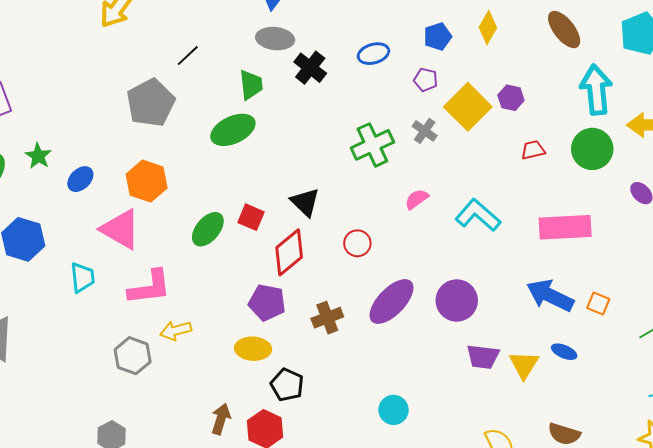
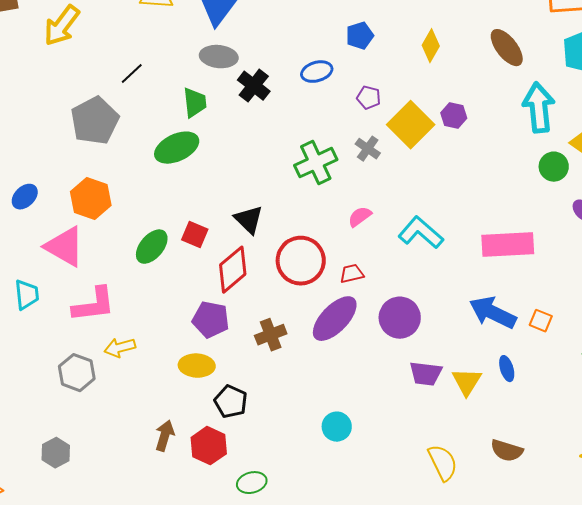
blue pentagon: (438, 37) -> (360, 36), moved
green circle: (592, 149) -> (554, 167), moved, size x0.7
red trapezoid: (533, 150) -> (352, 274), moved
red circle: (357, 243) -> (301, 261), size x1.8
blue ellipse: (564, 352) -> (507, 369), turned 50

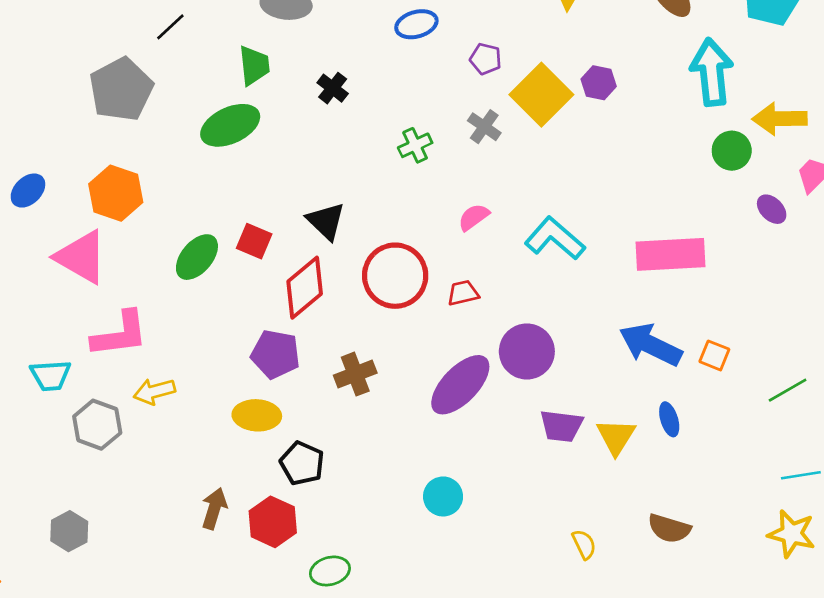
black cross: (254, 86) -> (333, 88), moved, size x0.7
green cross: (316, 163) -> (415, 145), size x0.6
cyan trapezoid: (27, 295) -> (51, 375), moved, turned 92
purple ellipse: (335, 319) -> (460, 385), moved
yellow semicircle: (443, 463) -> (584, 544), size x0.6

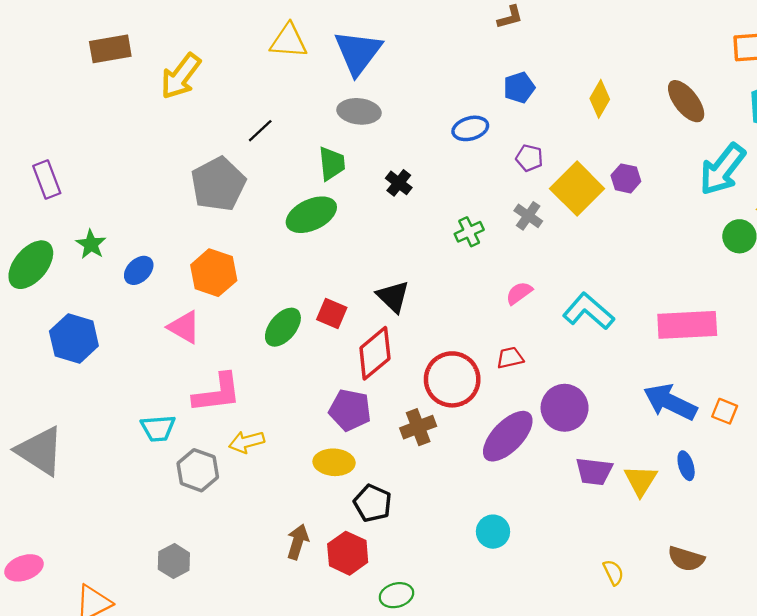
cyan arrow: (712, 72) -> (722, 169), turned -136
pink triangle: (81, 257) -> (184, 327), size x0.7
red circle: (395, 276) -> (452, 379), moved

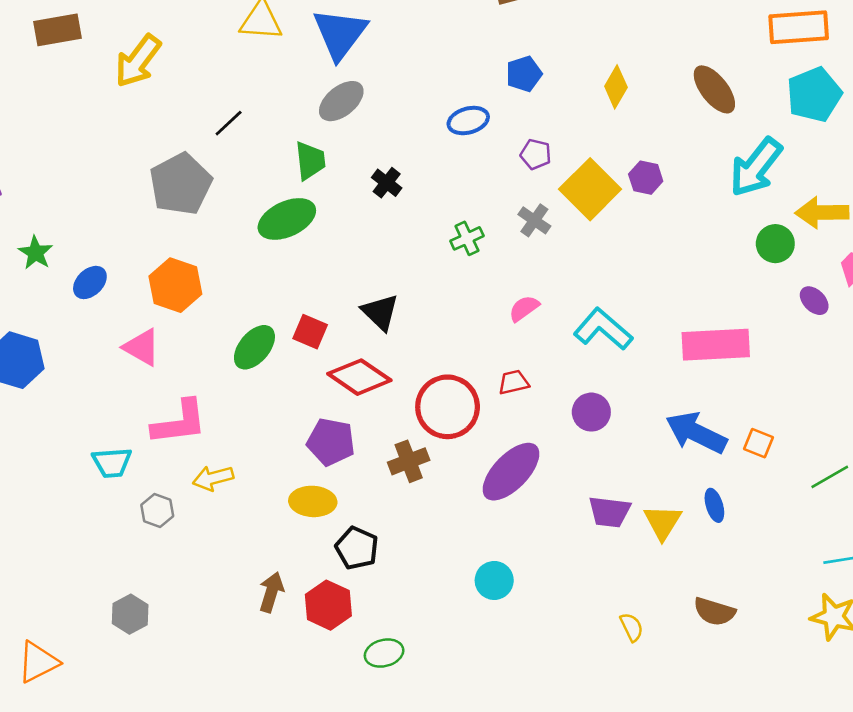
gray ellipse: (359, 111) -> (341, 101), turned -45
red diamond: (375, 353) -> (359, 377), turned 74
purple circle: (565, 408) -> (591, 412), moved, size x0.7
gray hexagon: (198, 470) -> (157, 511), size x0.7

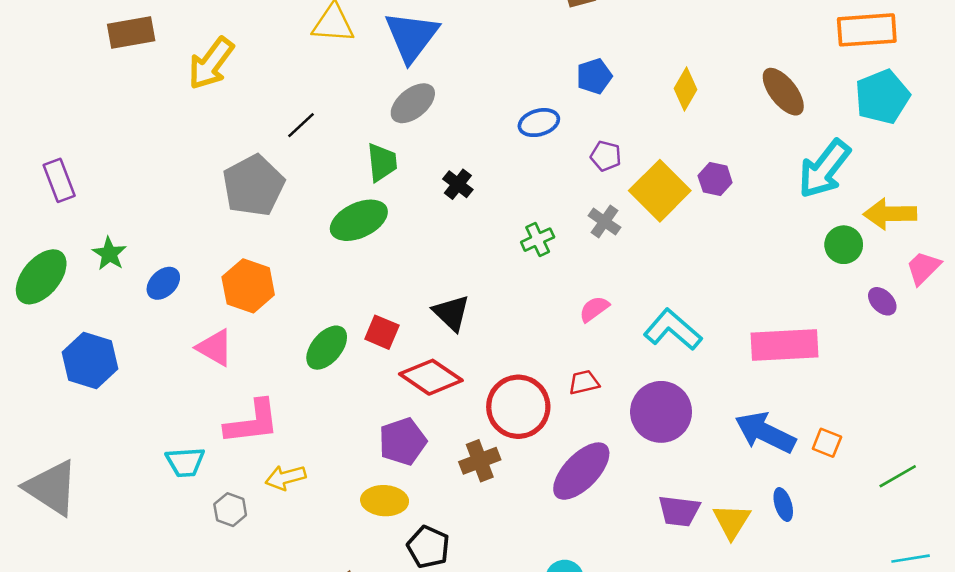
purple circle: (591, 412) -> (661, 412), size x1.6
purple pentagon: (331, 442) -> (403, 441), turned -30

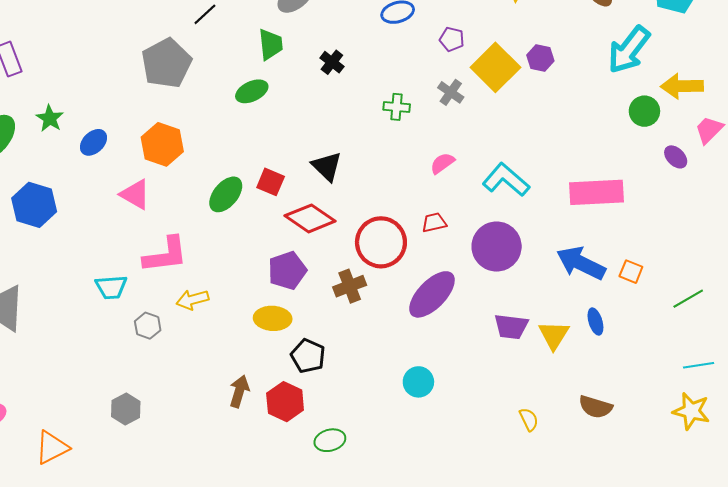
green ellipse: (359, 220) -> (252, 91), size x0.7
green cross: (538, 240) -> (397, 107), turned 30

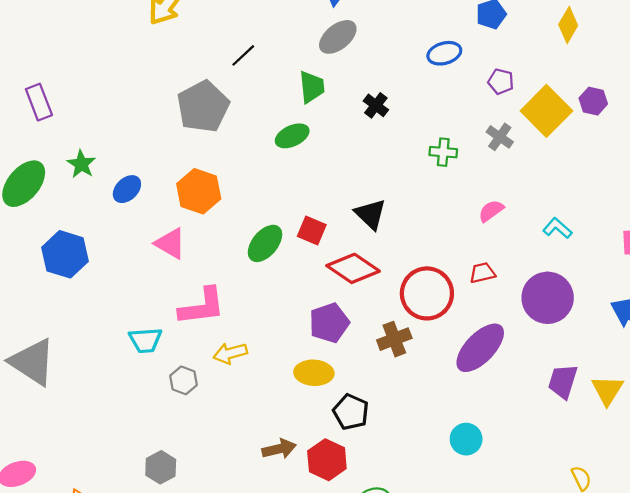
cyan L-shape: (506, 180) -> (557, 228), size x0.6
purple trapezoid: (511, 327) -> (563, 381), turned 100
brown arrow: (239, 391) -> (279, 449), turned 60

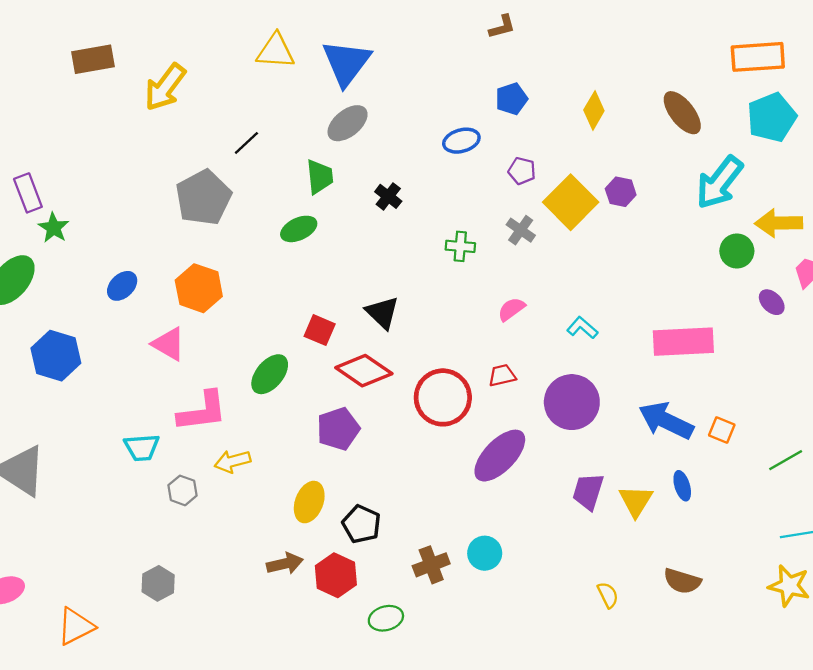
green star: (81, 164) -> (54, 228), moved
green ellipse: (265, 243) -> (270, 374), moved
brown cross: (394, 339) -> (431, 565), moved
yellow ellipse: (314, 373) -> (309, 502), moved, turned -72

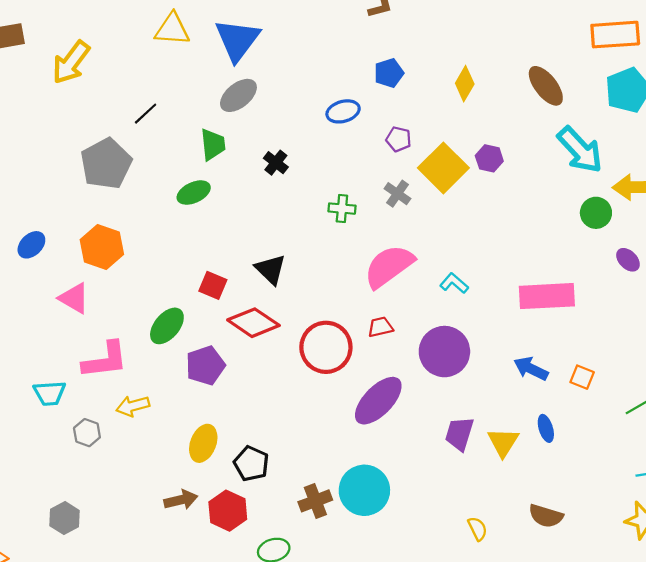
cyan arrow: (719, 182) -> (580, 150), turned -81
pink semicircle: (511, 309) -> (389, 266), size x2.0
blue arrow: (666, 421) -> (531, 369), size x0.7
purple pentagon: (338, 429) -> (205, 365), moved
cyan circle: (485, 553) -> (364, 490), size x1.6

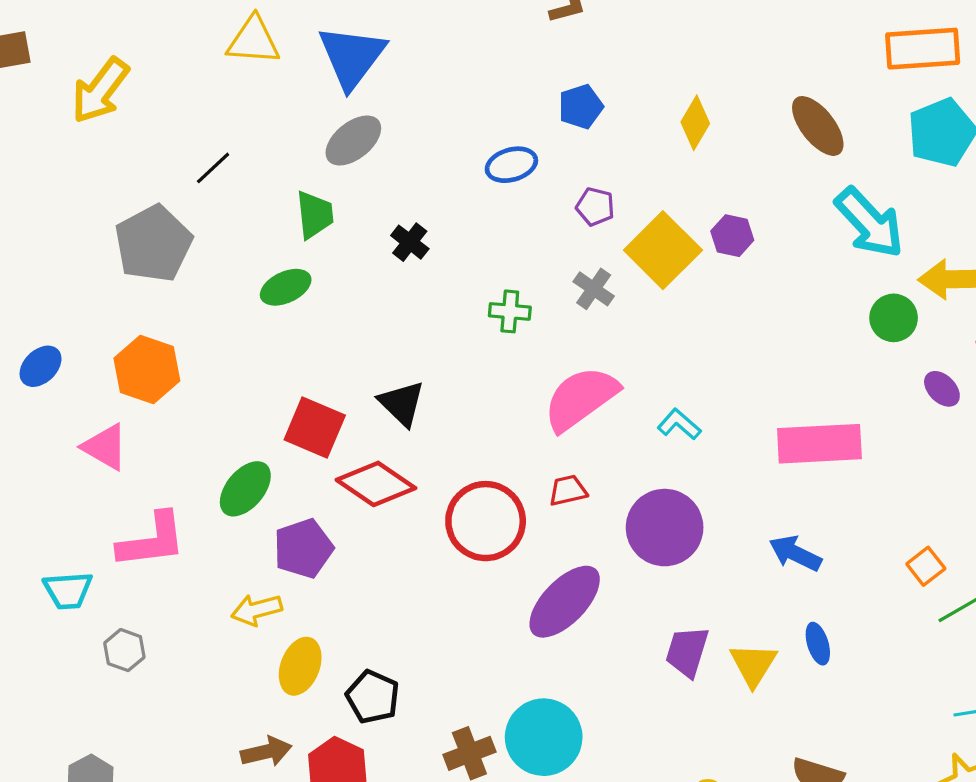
red square: (213, 285) -> (315, 428), size x1.4
orange square: (582, 377) -> (926, 566), moved, turned 30
yellow arrow: (133, 406) -> (257, 610), moved

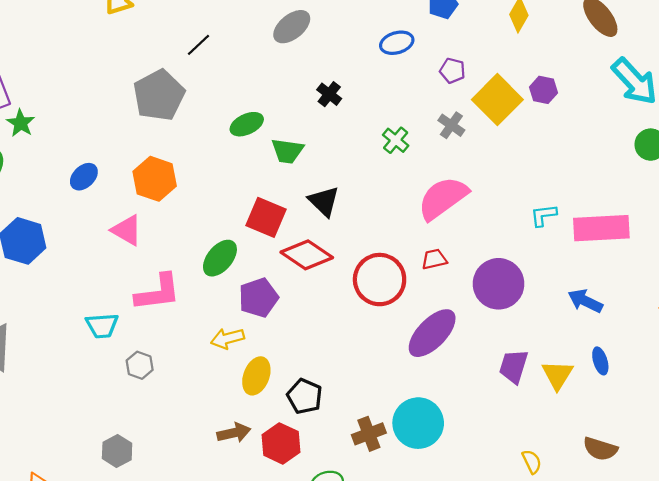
green trapezoid: (315, 215) -> (287, 151), moved, turned 104
green cross: (510, 311) -> (396, 140), turned 35
cyan L-shape: (679, 424) -> (544, 215), moved, turned -48

